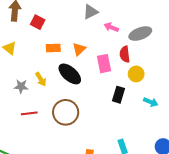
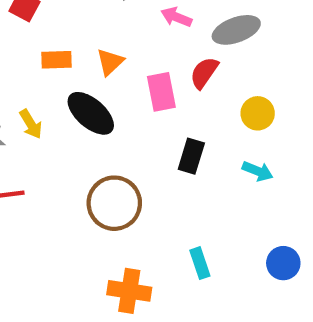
red semicircle: (125, 54) -> (204, 73), turned 42
yellow circle: (136, 74) -> (258, 113), moved
brown circle: (66, 112) -> (114, 203), moved

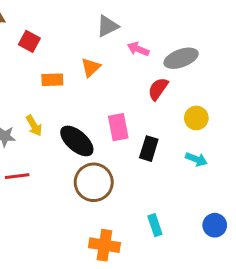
orange triangle: (110, 62) -> (91, 67), moved
pink rectangle: (161, 92) -> (118, 127), moved
black ellipse: (91, 113) -> (77, 141), moved

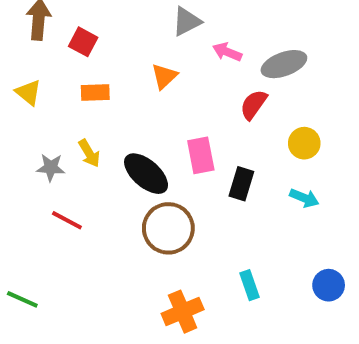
orange rectangle: (52, 80) -> (95, 92), moved
red line: (17, 176) -> (67, 220), turned 35
orange cross: (104, 245) -> (183, 312), turned -32

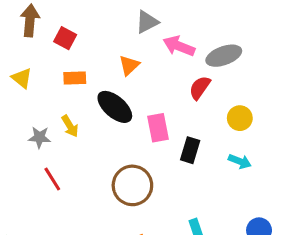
pink arrow: (227, 52) -> (179, 46), size x1.4
black ellipse: (146, 174) -> (115, 107), moved
red line: (67, 220) -> (52, 179), turned 30

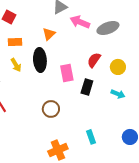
red semicircle: (200, 88) -> (94, 60), moved
black ellipse: (115, 107) -> (40, 60), turned 45
yellow arrow: (70, 126) -> (16, 65), moved
brown circle: (132, 185) -> (51, 109), size x0.7

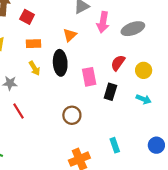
pink arrow: (80, 22) -> (103, 22), turned -102

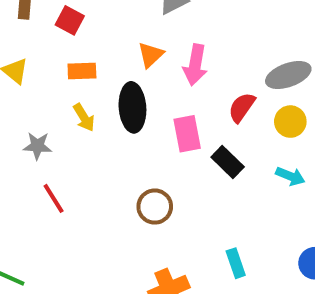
pink arrow: (103, 22) -> (195, 65), moved
gray ellipse: (133, 29) -> (288, 75), moved
black rectangle: (110, 92) -> (228, 162), turned -63

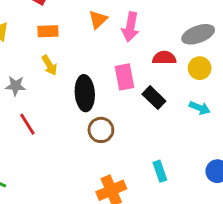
black ellipse: (132, 107) -> (85, 93), moved
red semicircle: (242, 107) -> (164, 58), turned 55

